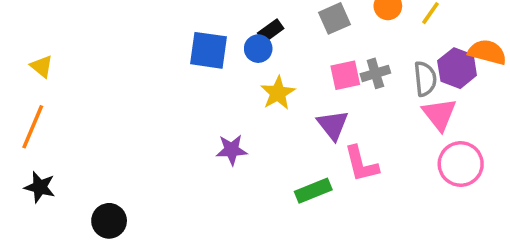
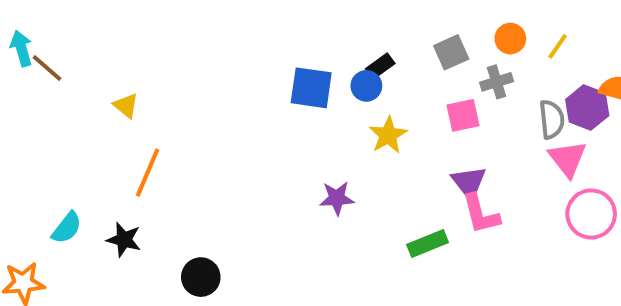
gray cross: (375, 73) -> (497, 82), moved
purple triangle: (333, 125) -> (469, 182), moved
orange line: (33, 127) -> (148, 173), moved

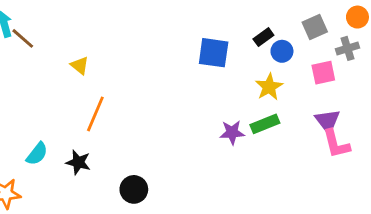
blue circle: (366, 86) -> (282, 51), moved
green rectangle: (428, 244) -> (265, 124), moved

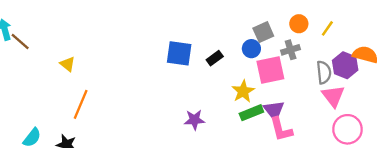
black rectangle: (263, 37) -> (215, 58), moved
blue circle: (282, 51) -> (251, 49), moved
pink square: (323, 73) -> (270, 70), size x1.4
yellow star: (269, 87) -> (243, 91), moved
green rectangle: (265, 124) -> (251, 113), moved

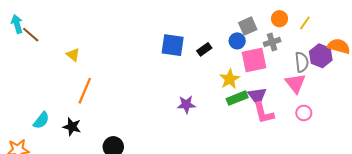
pink triangle: (333, 96) -> (295, 83), moved
pink circle: (347, 129) -> (304, 113), moved, size x0.6

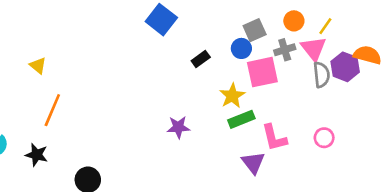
blue square: (173, 45) -> (161, 20), moved, turned 30
pink triangle: (295, 83) -> (314, 48), moved
purple triangle: (257, 96) -> (253, 163), moved

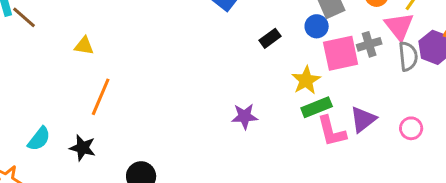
gray cross: (285, 50) -> (369, 44), moved
yellow triangle: (38, 66) -> (84, 46), turned -30
pink L-shape: (274, 138) -> (332, 131), moved
purple triangle: (253, 163) -> (363, 119), moved, turned 30

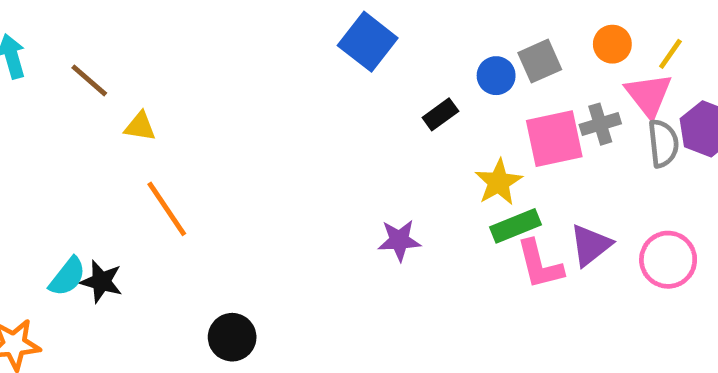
brown line: (24, 17) -> (89, 80), moved
blue circle: (317, 26) -> (496, 76), moved
orange line: (101, 97) -> (167, 209), turned -57
pink circle: (411, 128) -> (668, 260), size x1.5
black star: (83, 148) -> (101, 281), moved

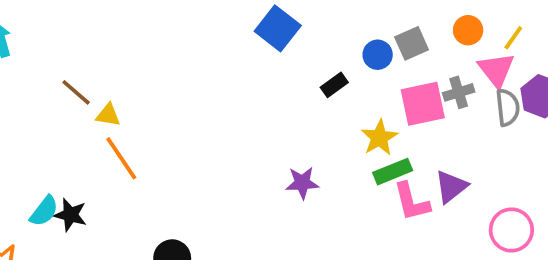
brown line: (89, 80) -> (76, 92), moved
yellow triangle: (140, 126) -> (108, 115), moved
pink circle: (668, 260) -> (511, 230), moved

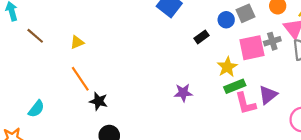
brown line: (76, 92) -> (35, 36), moved
yellow triangle: (108, 115) -> (77, 42), moved, turned -32
black star: (70, 215) -> (99, 101), moved

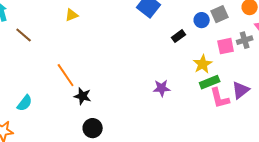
yellow triangle: (77, 42) -> (72, 15), moved
pink square: (252, 48) -> (226, 46), size x0.7

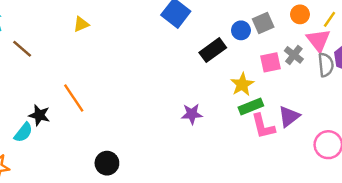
black rectangle: (179, 36) -> (213, 50), size x1.5
gray cross: (245, 40) -> (294, 55), turned -35
black star: (83, 96) -> (39, 115), moved

